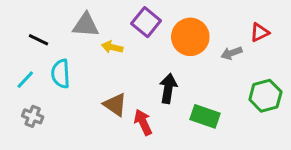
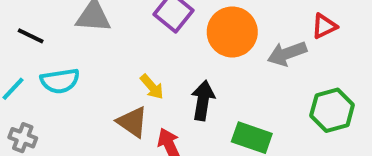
yellow arrow: (112, 47) -> (152, 87), moved, turned -144
gray arrow: (232, 53) -> (287, 53), size x1.4
cyan semicircle: (61, 74) -> (60, 81), turned -96

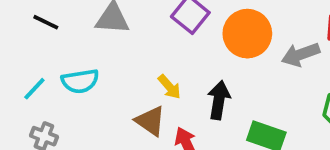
black line: (31, 36) -> (46, 22), moved

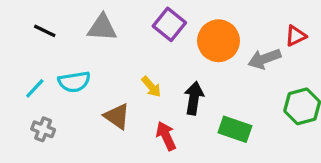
brown triangle: (150, 121) -> (117, 116), moved

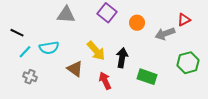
black line: (45, 31) -> (17, 33), moved
orange circle: (219, 41) -> (137, 23), size x0.6
yellow arrow: (151, 87) -> (96, 51), size x1.5

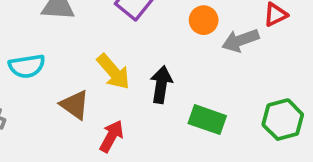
orange circle: (137, 23) -> (204, 20), moved
green hexagon: (188, 63) -> (283, 120), moved
red arrow: (105, 81) -> (112, 136), moved, turned 54

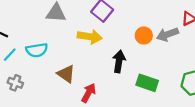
orange circle: (204, 20) -> (144, 36), moved
yellow arrow: (113, 72) -> (90, 37), moved, turned -40

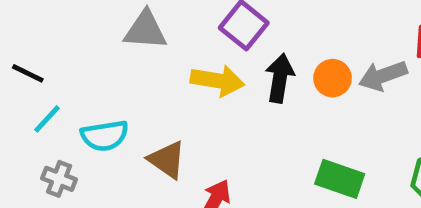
cyan semicircle: (37, 50) -> (105, 136), moved
black arrow: (119, 61) -> (280, 78), moved

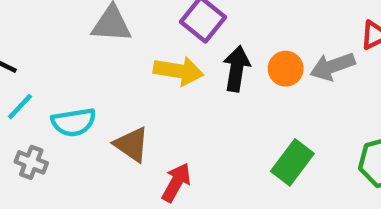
green rectangle: (340, 179) -> (292, 162), turned -72

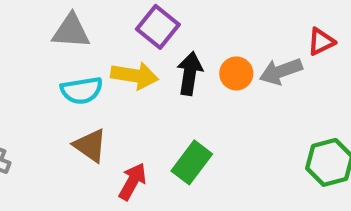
cyan semicircle: (74, 122) -> (82, 90), moved
green rectangle: (292, 162) -> (192, 162), moved

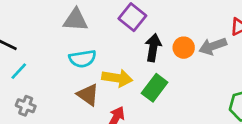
yellow arrow: (135, 76) -> (117, 78), moved
green rectangle: (192, 162) -> (155, 88), moved

